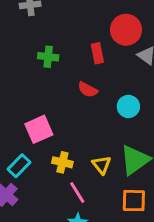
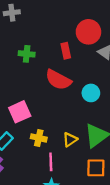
red semicircle: (88, 90) -> (58, 80), size x1.6
yellow triangle: (102, 165) -> (70, 140), turned 35
pink line: (77, 193) -> (51, 162), turned 30

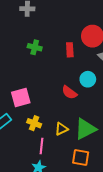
red semicircle: (58, 80) -> (69, 92), moved, size x0.7
cyan circle: (91, 93) -> (88, 79), moved

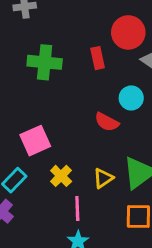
green cross: (35, 47) -> (45, 62), size x1.5
yellow cross: (34, 123) -> (61, 176), turned 32

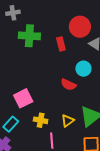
green cross: (45, 62) -> (29, 36), moved
yellow cross: (61, 176) -> (41, 120), turned -32

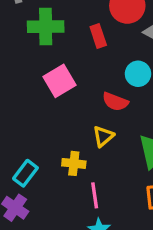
pink square: (23, 98) -> (60, 81), moved
yellow triangle: (68, 121) -> (103, 136), moved

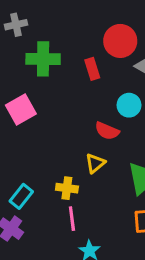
pink square: (60, 81) -> (21, 110), moved
pink line: (95, 195) -> (72, 219), moved

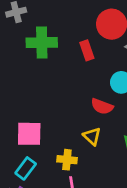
pink square: (21, 110) -> (29, 134), moved, turned 32
yellow triangle: (95, 163) -> (92, 136), turned -36

